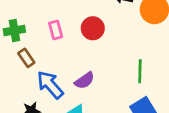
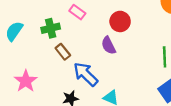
pink rectangle: (56, 30) -> (77, 12), moved, turned -35
purple semicircle: (84, 80) -> (109, 45), moved, turned 102

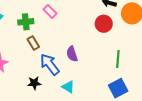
red circle: (120, 21) -> (104, 24), moved
purple semicircle: (109, 45) -> (72, 54), moved

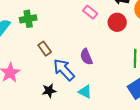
pink rectangle: (50, 11) -> (90, 12), moved
green cross: (26, 22) -> (28, 19), moved

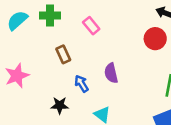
pink rectangle: (90, 12) -> (91, 26), moved
blue arrow: (64, 70) -> (82, 84), size x0.6

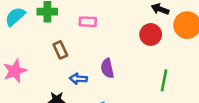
pink rectangle: (91, 26) -> (88, 22), turned -48
blue arrow: (82, 84) -> (78, 79), turned -54

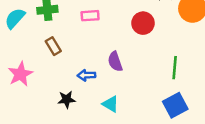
red circle: (151, 34) -> (143, 23), moved
brown rectangle: (60, 50) -> (53, 46), moved

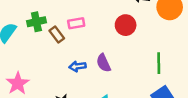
brown rectangle: (53, 46) -> (57, 34), moved
blue arrow: (86, 75) -> (77, 66), moved

